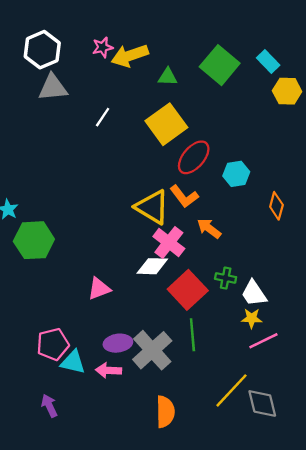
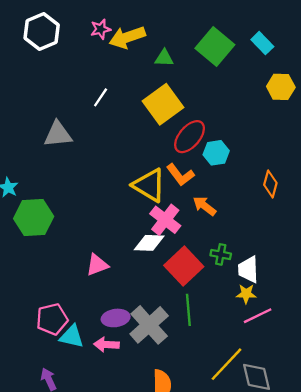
gray triangle: (53, 88) -> (58, 134), moved
yellow hexagon: (287, 91) -> (281, 87), moved
cyan hexagon: (236, 174) -> (216, 153), moved
white trapezoid: (254, 293) -> (248, 269), turned 32

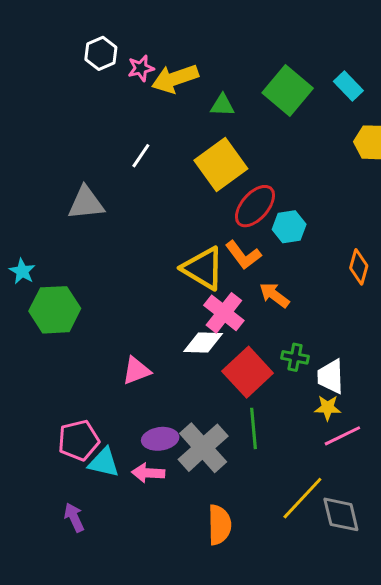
white hexagon: (42, 31) -> (101, 53), moved, size x0.7

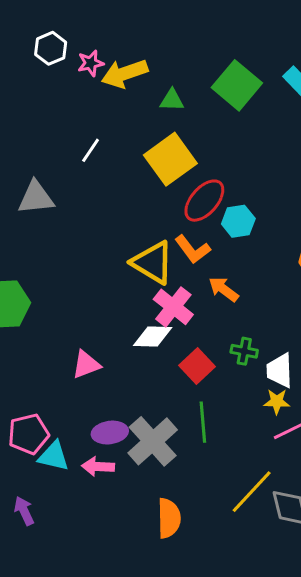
red square: (248, 372) -> (197, 366), size x0.7

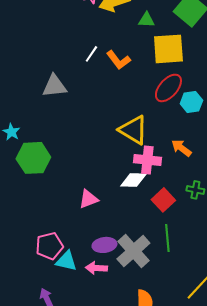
yellow square: (170, 159) -> (168, 49), moved, turned 32
orange L-shape: (193, 249) -> (118, 60), moved
pink cross: (173, 307) -> (147, 160), turned -32

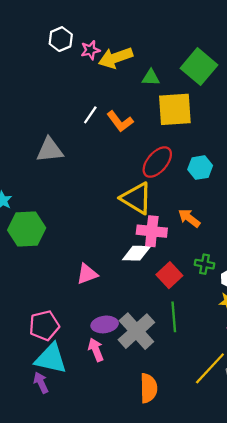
red ellipse: (168, 88) -> (157, 162), moved
cyan triangle: (66, 261) -> (51, 359), moved, size x1.4
pink arrow: (96, 268) -> (96, 350), turned 65

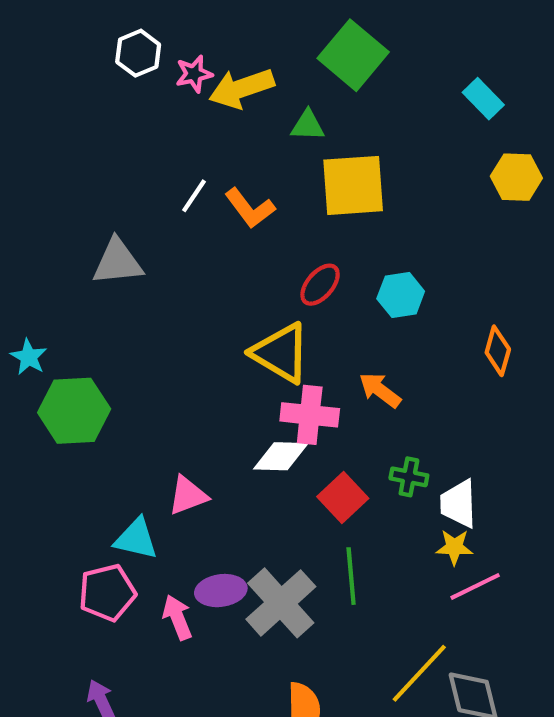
green square: (199, 67) -> (353, 55), moved
red ellipse: (157, 162) -> (320, 285), size x0.7
pink arrow: (96, 350) -> (177, 617), moved
cyan triangle: (51, 359) -> (136, 539), moved, size x0.7

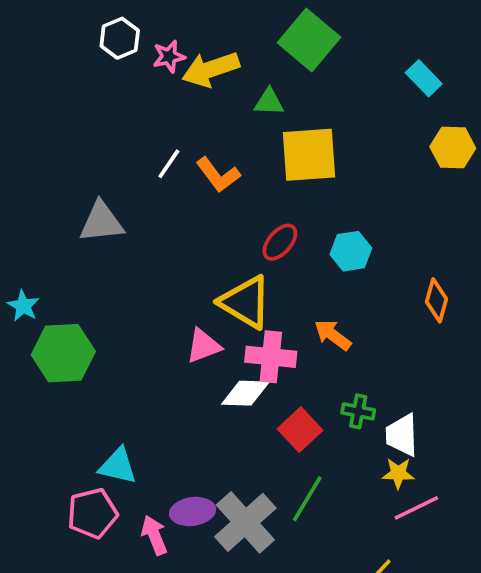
pink triangle: (188, 495) -> (203, 346), moved
green line: (351, 576) -> (307, 499), turned 36

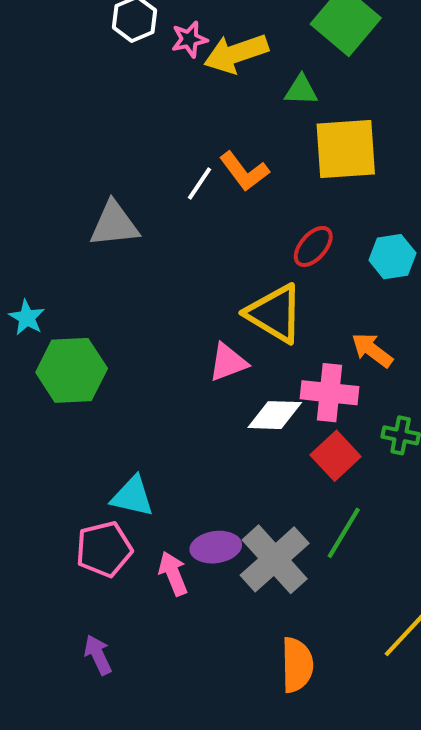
white line: (169, 164) -> (199, 184), moved
pink cross: (271, 357) -> (329, 393), moved

